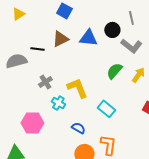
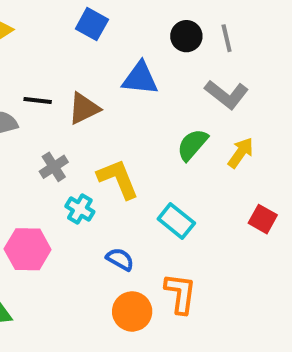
black circle: (112, 30) -> (186, 36), moved
brown triangle: (60, 39) -> (84, 109), moved

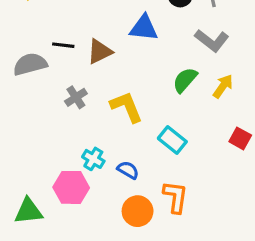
cyan cross: (80, 209) -> (93, 159), moved
pink hexagon: (28, 249) -> (71, 187), moved

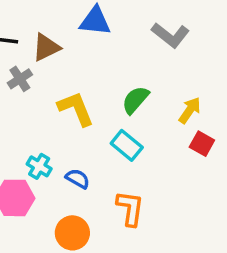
green semicircle: (185, 80) -> (135, 100), moved
yellow arrow: (223, 86) -> (190, 110), moved
gray cross: (76, 97) -> (20, 79), moved
orange circle: (138, 211) -> (72, 233), moved

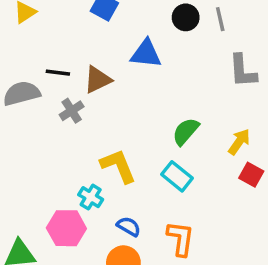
gray L-shape: (170, 35) -> (243, 71), moved, turned 48
yellow L-shape: (76, 109) -> (118, 166), moved
blue semicircle: (78, 179) -> (129, 226), moved

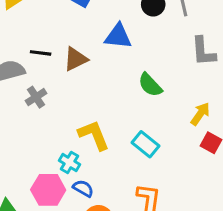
gray cross: (72, 111) -> (36, 97), moved
green semicircle: (186, 131) -> (150, 85), moved, turned -84
blue semicircle: (129, 226) -> (83, 188), moved

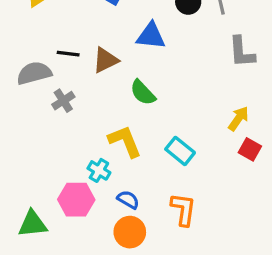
green semicircle: (150, 85) -> (143, 93), moved
blue semicircle: (83, 188) -> (128, 200), moved

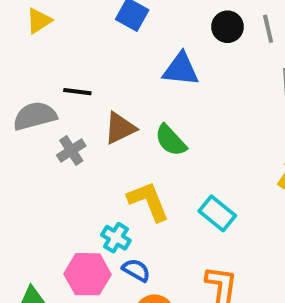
brown triangle: (105, 60) -> (120, 128), moved
blue semicircle: (128, 200) -> (136, 270), moved

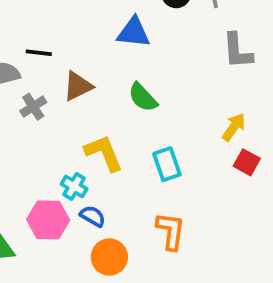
green semicircle: (171, 140) -> (143, 97), moved
cyan rectangle: (217, 213) -> (167, 164), turned 32

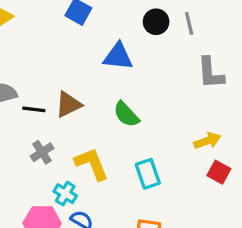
black line: (39, 53) -> (34, 109), moved
gray cross: (33, 107) -> (42, 152), moved
yellow arrow: (234, 127) -> (207, 141), turned 35

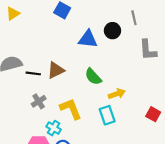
black circle: (156, 22) -> (112, 31), moved
yellow arrow: (207, 141) -> (117, 94), moved

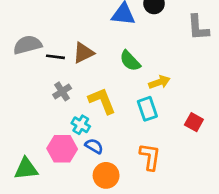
red square: (153, 114) -> (194, 122), moved

